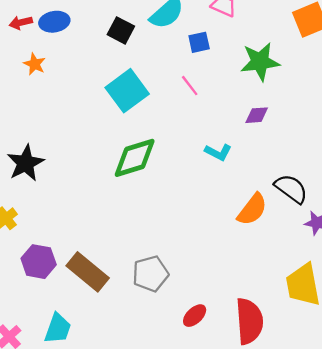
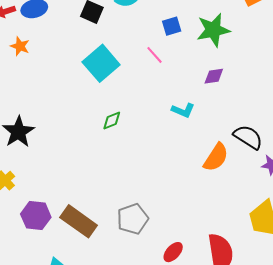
blue square: (199, 42) -> (172, 26), moved
green diamond: (135, 158) -> (112, 120), size x0.5

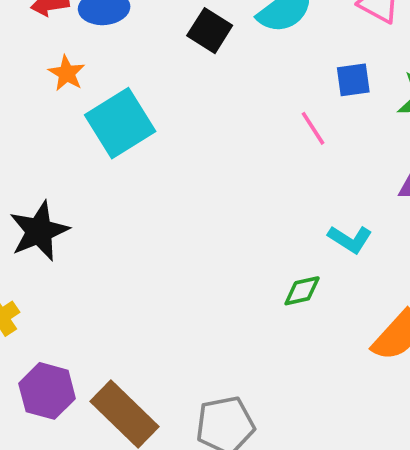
cyan square: (101, 63) -> (120, 123), moved
green diamond: (112, 120) -> (302, 291), moved

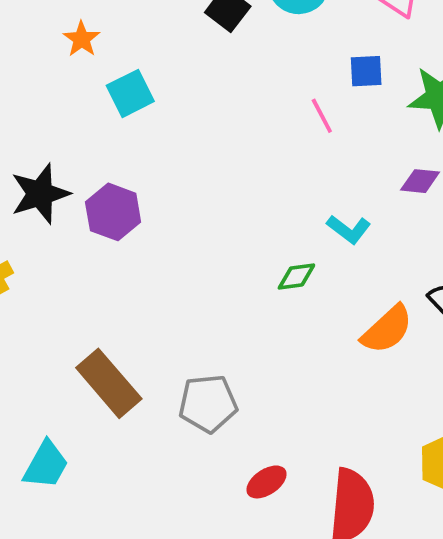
cyan square: (120, 123) -> (130, 93), size x0.7
purple hexagon: (47, 391) -> (113, 212), moved

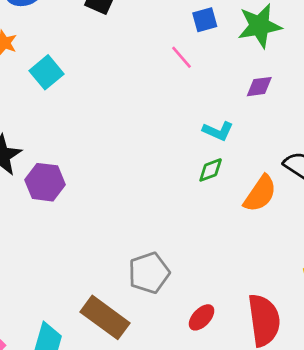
purple hexagon: (113, 212) -> (45, 182), moved
green diamond: (296, 276) -> (211, 170), moved
brown rectangle: (109, 383) -> (105, 317), moved

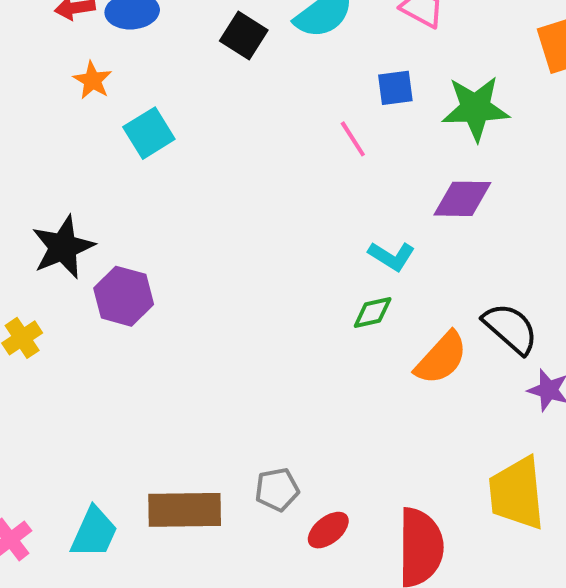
purple diamond: (259, 87) -> (462, 199), size x1.4
gray pentagon: (149, 273) -> (277, 489), moved, size x0.7
brown rectangle: (105, 317) -> (185, 510), turned -45

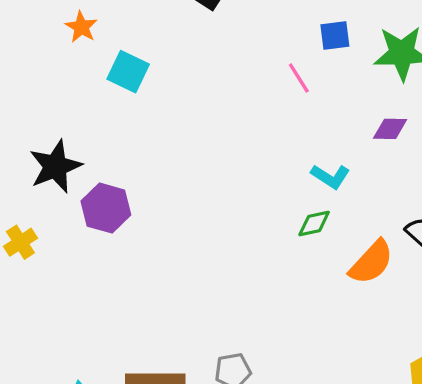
cyan square: (149, 133) -> (128, 72), turned -33
purple diamond: (462, 199) -> (390, 129), size x0.7

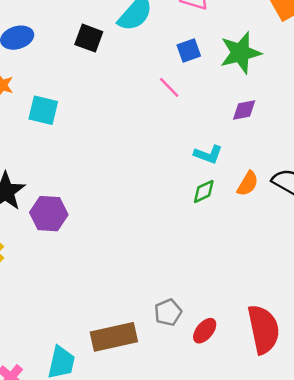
orange semicircle: (371, 262) -> (248, 184), moved, size x0.7

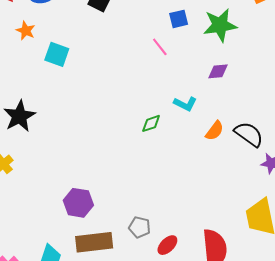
green diamond: (204, 191) -> (151, 123), moved
purple hexagon: (49, 214) -> (78, 203), moved
gray pentagon: (168, 312) -> (140, 227), turned 30

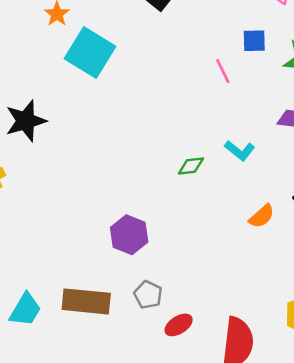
cyan square: (57, 54) -> (90, 53), size x1.5
orange semicircle: (215, 131) -> (262, 216), moved
purple hexagon: (78, 203) -> (129, 235), moved

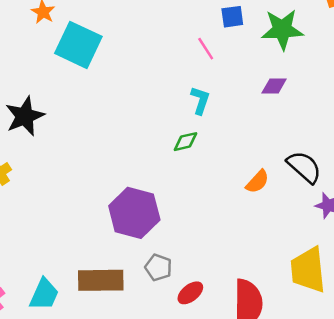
cyan L-shape: (240, 150) -> (200, 100), moved, turned -104
purple hexagon: (129, 235) -> (134, 213), size x1.4

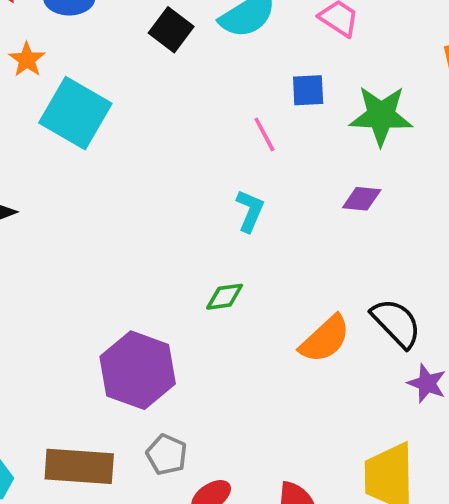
green diamond: (185, 142) -> (225, 297), moved
orange semicircle: (257, 182) -> (325, 339), size x1.4

